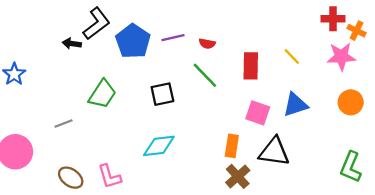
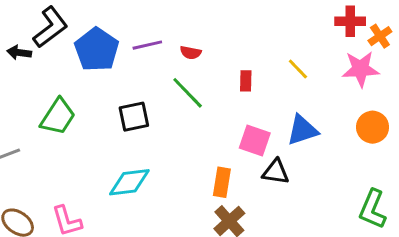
orange cross: (357, 31) -> (380, 36), turned 30
red rectangle: (251, 66) -> (246, 81), size x0.6
black triangle: (274, 152) -> (276, 172), moved, size x0.7

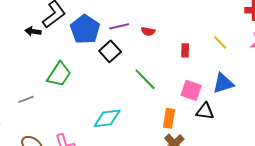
green line: (188, 93) -> (145, 79), moved
black square: (134, 117) -> (110, 51), moved, turned -30

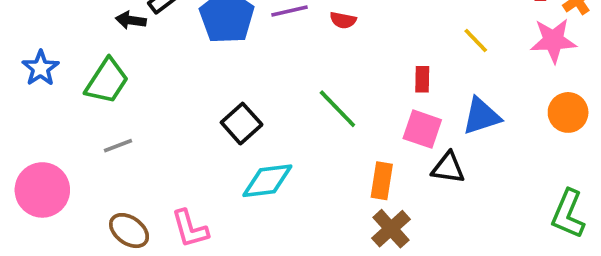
red rectangle: (185, 50) -> (422, 79), moved
black square: (110, 51) -> (242, 124), moved
green trapezoid: (59, 74) -> (107, 81), moved

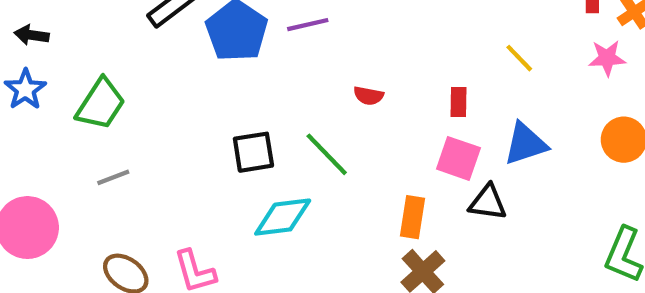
black arrow: (131, 20) -> (32, 35), moved
red semicircle: (343, 20) -> (368, 96), moved
pink star: (553, 41) -> (607, 58), size x0.7
green line: (337, 109) -> (327, 154), moved
black square: (242, 124) -> (253, 152), turned 33

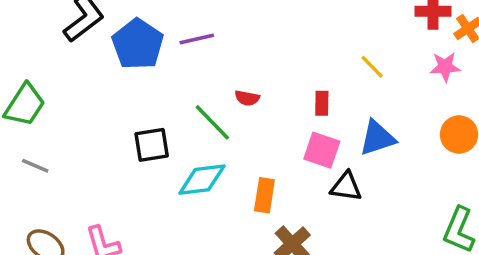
green line: (327, 154) -> (212, 122), moved
gray line: (113, 177) -> (35, 166), turned 44
cyan diamond: (283, 217) -> (202, 180), moved
orange rectangle: (412, 217) -> (264, 195), moved

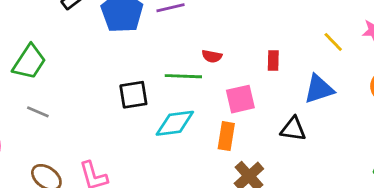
yellow line: (372, 67) -> (333, 42), moved
green line: (212, 122) -> (183, 76), turned -44
pink square: (322, 150) -> (240, 99), moved, turned -32

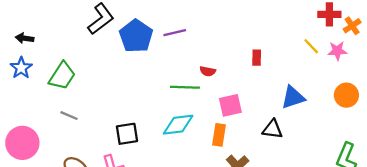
yellow line: (333, 42) -> (311, 46), moved
red rectangle: (273, 61) -> (257, 58), moved
black square: (133, 95) -> (127, 134), moved

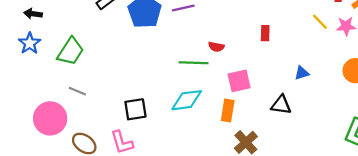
blue triangle: (293, 97) -> (302, 73), size x0.6
pink circle: (22, 143) -> (50, 118), moved

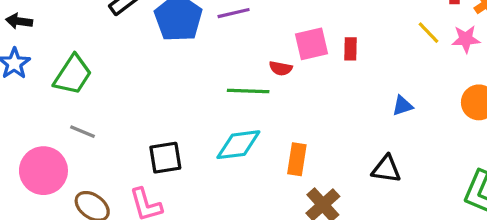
pink square: (239, 81) -> (312, 44), moved
black triangle: (281, 105) -> (386, 169), moved

